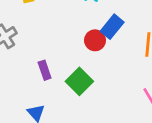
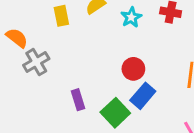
blue rectangle: (112, 27) -> (143, 96), moved

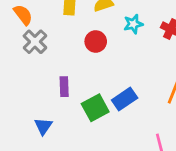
gray cross: (36, 62) -> (35, 42), turned -30
red circle: (133, 69) -> (96, 41), moved

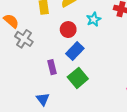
cyan star: (133, 24) -> (94, 19), moved
blue rectangle: (125, 99) -> (75, 51), moved

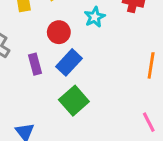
purple rectangle: (52, 67) -> (35, 64), moved

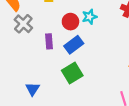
cyan star: (95, 17) -> (89, 17), moved

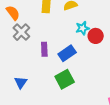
red circle: (70, 22) -> (96, 36), moved
blue triangle: (33, 89) -> (21, 82), moved

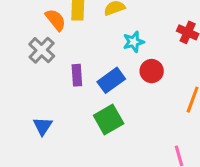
orange semicircle: (13, 13) -> (56, 20), moved
red circle: (96, 36) -> (152, 71), moved

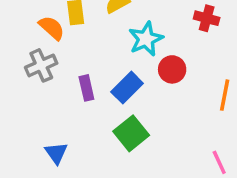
cyan star: (134, 42) -> (146, 39), size x1.4
gray cross: (42, 50) -> (41, 65), turned 32

